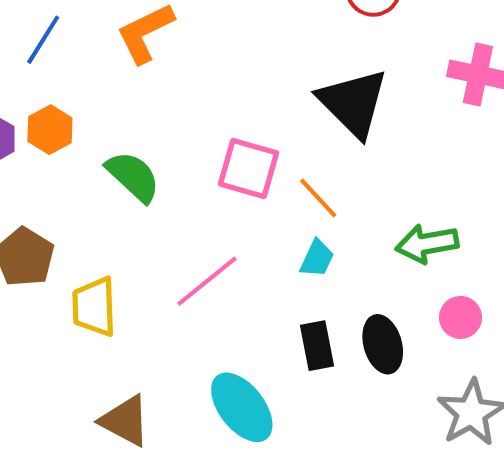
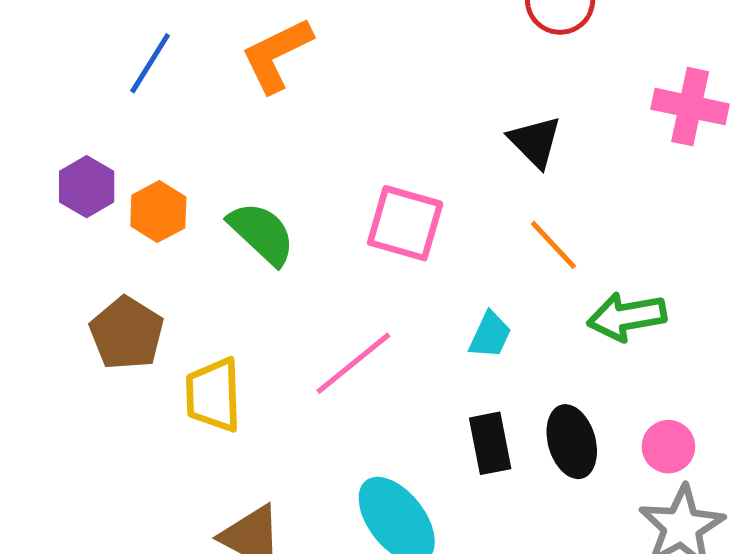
black triangle: (353, 103) -> (535, 142), size x0.6
orange hexagon: (50, 130) -> (158, 212), moved
orange line: (318, 198) -> (553, 245), moved
pink circle: (461, 317) -> (668, 447), moved

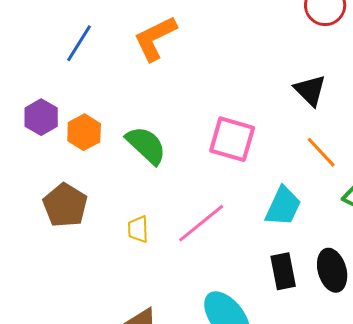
cyan trapezoid: (490, 335) -> (283, 206), size x1.4
yellow trapezoid: (213, 395) -> (138, 229), moved, size x0.6

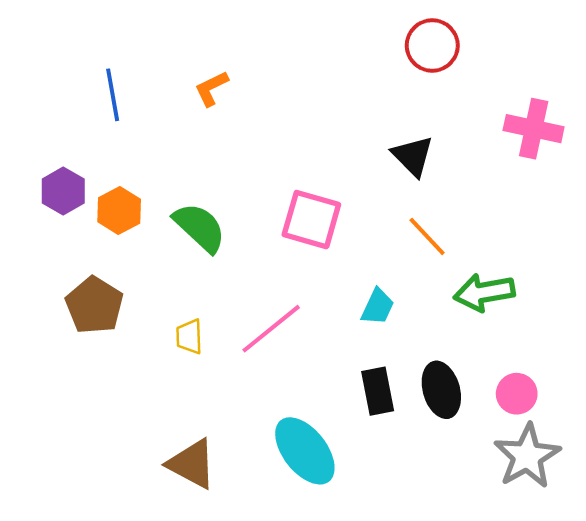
orange L-shape: (155, 38) -> (211, 88), size x0.6
blue line: (79, 43) -> (113, 95), turned -42
cyan trapezoid: (283, 206) -> (378, 307), size x0.7

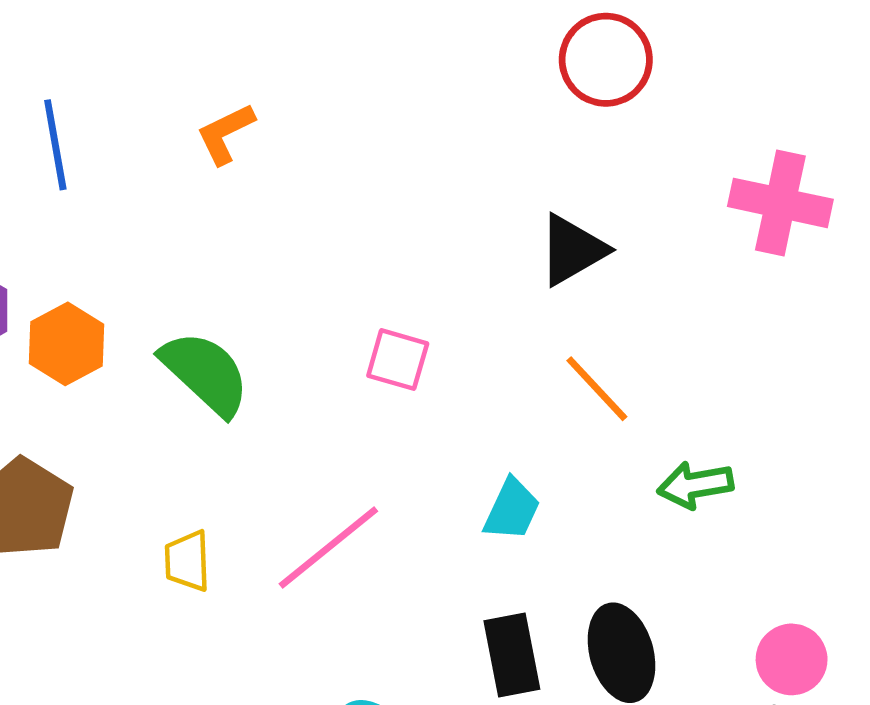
black triangle: (413, 156) -> (572, 250), turned 45
pink square: (311, 220) -> (398, 360), size x0.6
green arrow: (484, 292) -> (695, 485), size x0.7
pink circle: (517, 394) -> (792, 659), moved

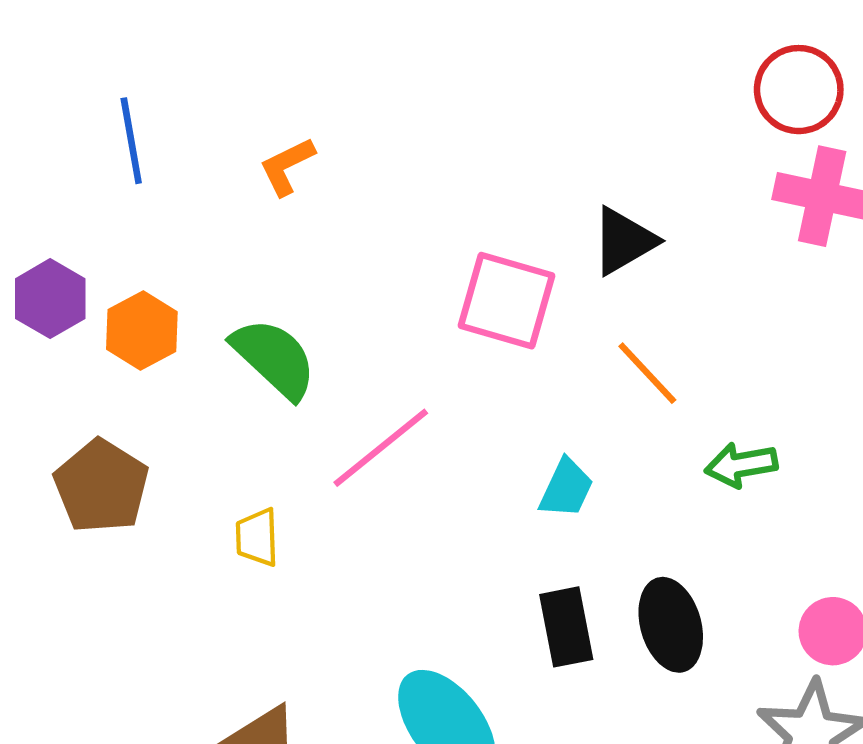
red circle: (606, 60) -> (799, 90), moved
orange L-shape: (225, 134) -> (287, 166), moved
pink square: (398, 360) -> (507, 301), moved, size x1.6
pink line: (328, 548) -> (381, 448), moved

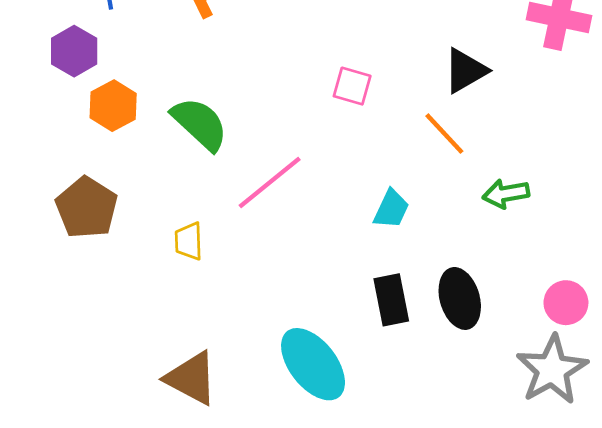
black triangle: (624, 241) -> (465, 71), moved
purple hexagon: (50, 299) -> (74, 51), moved
pink square: (507, 301) -> (352, 86), size x0.6

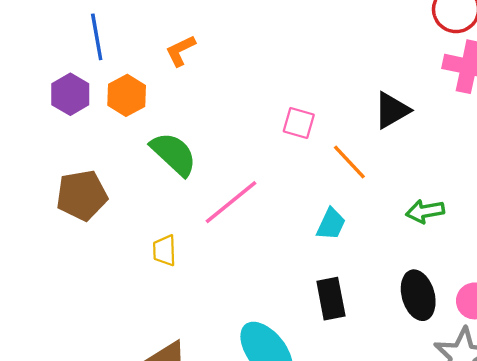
orange hexagon: (113, 106) -> (127, 95), moved
orange line: (444, 134) -> (349, 162), moved
brown pentagon: (87, 208) -> (82, 195), moved, turned 30
black ellipse: (460, 298) -> (418, 295), moved

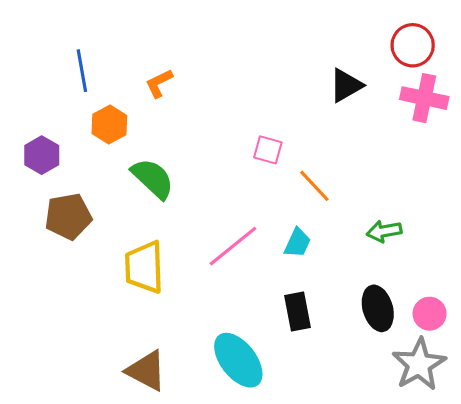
purple hexagon: (70, 94) -> (42, 155), moved
black triangle: (392, 110) -> (346, 85), moved
pink line: (231, 202) -> (233, 246), moved
yellow trapezoid: (164, 250) -> (144, 267), size x1.8

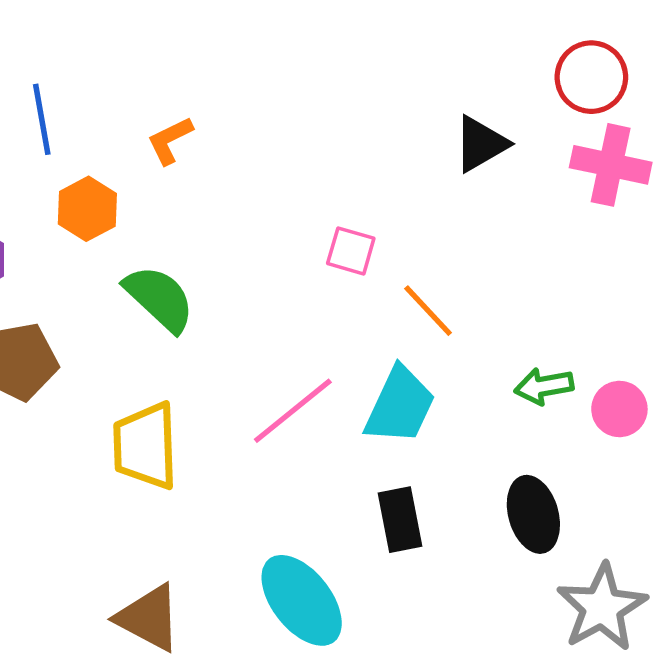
cyan trapezoid: (297, 243) -> (400, 405), size x1.6
pink circle: (430, 314) -> (619, 409), moved

